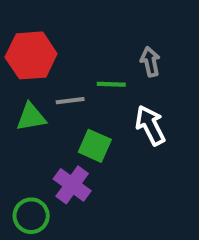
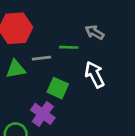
gray arrow: (150, 62) -> (95, 32), turned -48

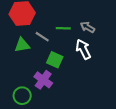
gray arrow: (95, 32) -> (87, 27), moved
gray line: (41, 58) -> (42, 37), turned 40

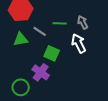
gray arrow: (87, 27) -> (83, 22), turned 32

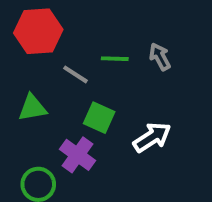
green triangle: (21, 39) -> (32, 108), moved
white arrow: (79, 43) -> (152, 137), moved, turned 84

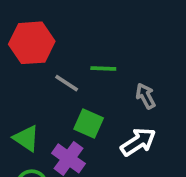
gray arrow: (160, 57) -> (146, 96), moved
green triangle: (32, 108) -> (26, 138), moved, turned 44

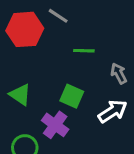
gray line: (67, 83) -> (58, 16), moved
green triangle: (26, 138) -> (20, 95), moved

